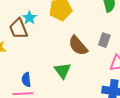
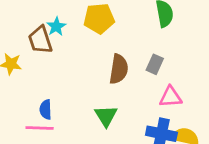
brown semicircle: (78, 46) -> (119, 69), turned -135
green triangle: (63, 71) -> (106, 116), moved

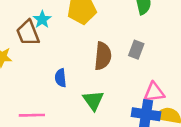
pink triangle: (171, 97) -> (154, 92), moved
blue semicircle: (46, 110) -> (61, 78), moved

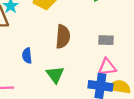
gray rectangle: (136, 50) -> (106, 40), moved, turned 72

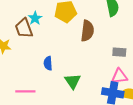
brown semicircle: (63, 37) -> (87, 31), moved

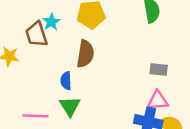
brown semicircle: (87, 31) -> (85, 54), moved
green triangle: (73, 81) -> (70, 106), moved

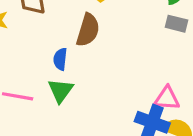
gray rectangle: (159, 69) -> (177, 24), moved

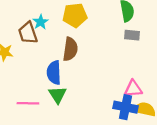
blue semicircle: (60, 59) -> (54, 73), size x1.5

